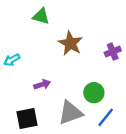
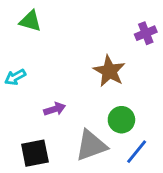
green triangle: (41, 16) -> (30, 21), moved
brown star: (70, 43) -> (109, 71), moved
purple cross: (113, 52) -> (146, 33), moved

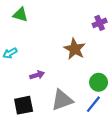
green circle: (121, 120) -> (99, 82), moved

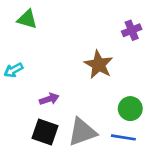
blue line: (93, 104) -> (123, 137), turned 60
black square: (24, 105) -> (45, 132), moved, turned 30

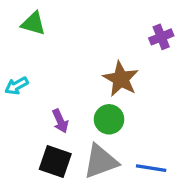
purple arrow: (49, 99) -> (60, 121), turned 84
green circle: (130, 109) -> (109, 119), moved

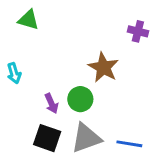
purple cross: (161, 37) -> (138, 31), turned 36
cyan arrow: (17, 86) -> (14, 73), turned -78
green circle: (109, 119) -> (80, 99), moved

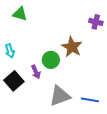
green circle: (80, 99) -> (51, 60), moved
black square: (47, 138) -> (14, 81), moved, turned 30

